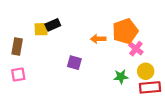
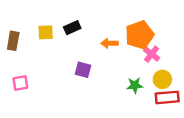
black rectangle: (53, 25) -> (72, 28), moved
brown rectangle: (17, 46) -> (13, 41), moved

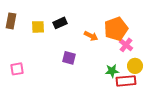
brown rectangle: (13, 41) -> (11, 21), moved
orange arrow: (109, 43) -> (91, 36), turned -152
red rectangle: (167, 97) -> (126, 81), moved

